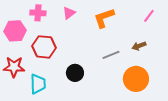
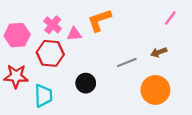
pink cross: (38, 13) -> (53, 25), moved, turned 35
pink triangle: (69, 13) -> (74, 34), moved, turned 32
orange L-shape: (104, 18) -> (99, 20), moved

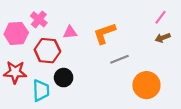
orange L-shape: (99, 20) -> (104, 33), moved
pink cross: (53, 25) -> (39, 19), moved
brown arrow: (159, 52) -> (163, 38), moved
black circle: (86, 83) -> (64, 78), moved

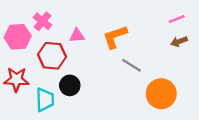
pink line: (160, 17) -> (177, 19), turned 32
gray line: (120, 59) -> (132, 65), turned 54

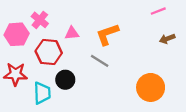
pink line: (177, 19) -> (158, 11), moved
gray line: (132, 65) -> (100, 61), moved

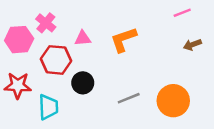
gray line: (100, 61) -> (129, 98), moved, turned -54
black circle: (65, 80) -> (83, 83), moved

